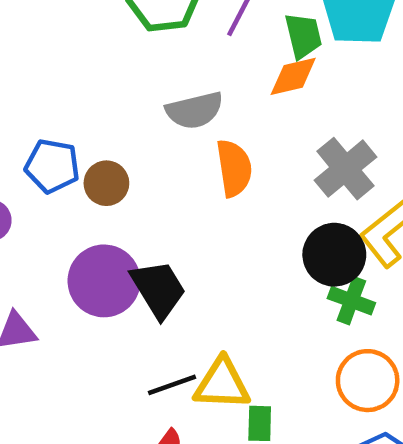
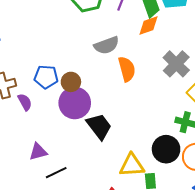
black circle: (334, 255) -> (166, 149), moved
purple circle: (104, 281) -> (75, 103), moved
black line: (172, 385) -> (56, 173), moved

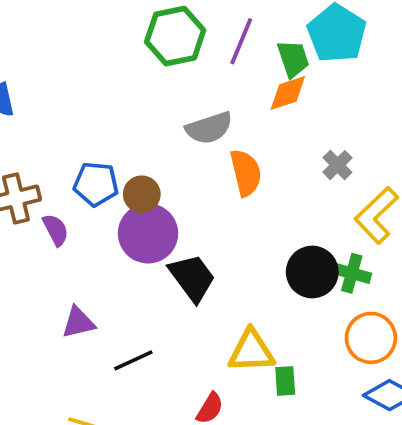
gray cross: (176, 64) -> (337, 165), size x0.6
black circle: (166, 149) -> (312, 272), moved
black line: (56, 173) -> (133, 360), moved

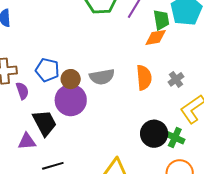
gray semicircle: (209, 128) -> (102, 77), moved
orange semicircle: (246, 173) -> (144, 78), moved
black trapezoid: (192, 278) -> (45, 123), moved

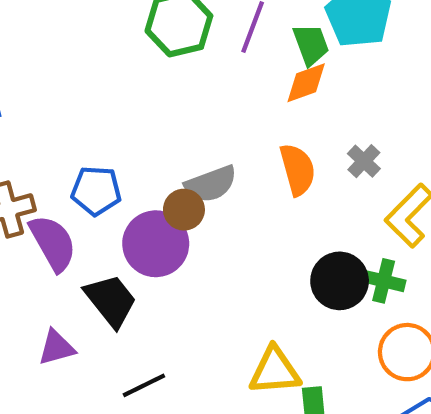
brown circle: (71, 79) -> (184, 210), moved
purple semicircle: (22, 91) -> (53, 243), size x1.6
purple triangle: (27, 141) -> (56, 347), moved

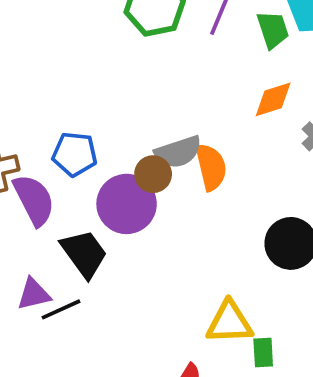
orange diamond: (306, 83) -> (273, 99), moved
orange semicircle: (298, 170) -> (211, 167), moved
black line: (144, 385) -> (61, 309), moved

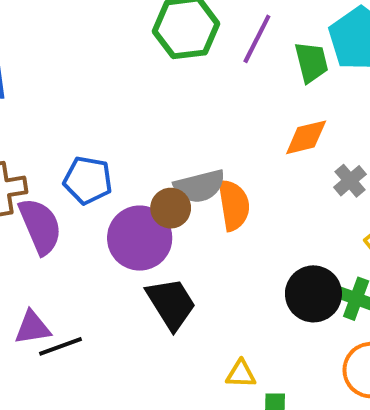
black trapezoid: (84, 253) -> (171, 304), moved
yellow triangle: (229, 322) -> (241, 374), size x0.6

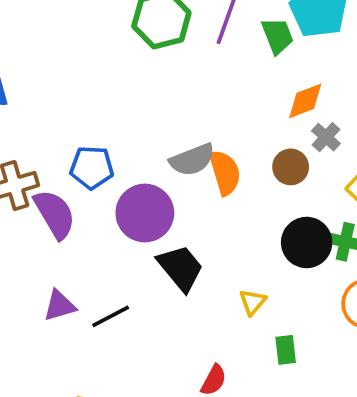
orange diamond: (306, 137) -> (305, 101), moved
brown circle: (171, 208) -> (291, 167), moved
black line: (61, 346) -> (111, 316), moved
yellow triangle: (241, 374) -> (253, 302), moved, turned -44

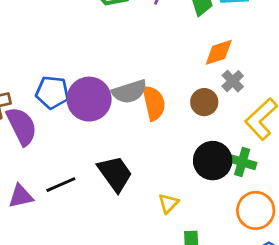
purple circle: (145, 213) -> (89, 99), moved
black line: (111, 316) -> (61, 185), moved

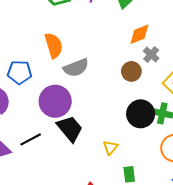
purple circle: (89, 99) -> (55, 101), moved
orange semicircle: (154, 103) -> (54, 45), moved

